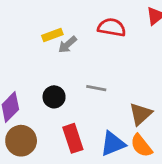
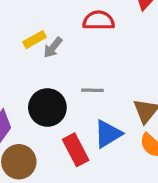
black circle: (54, 97) -> (47, 107), size x1.5
blue triangle: (113, 144) -> (108, 134), moved

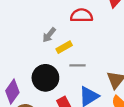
yellow rectangle: (34, 40) -> (64, 47), moved

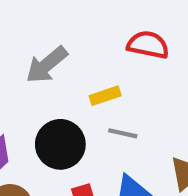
gray arrow: (49, 35) -> (47, 65), moved, size x1.5

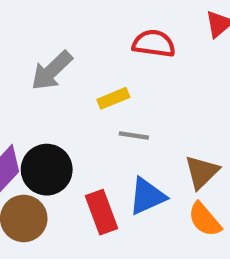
black circle: (60, 144) -> (47, 170), moved

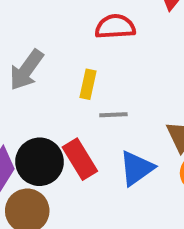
yellow rectangle: (113, 98) -> (88, 84), turned -44
red rectangle: (101, 212) -> (80, 159), moved

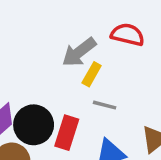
gray arrow: (26, 70) -> (79, 52), moved
red rectangle: (80, 159) -> (67, 133), turned 32

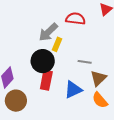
gray line: (105, 105) -> (85, 62), moved
black circle: (34, 125) -> (43, 61), moved

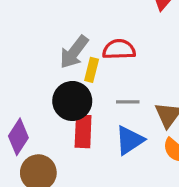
red semicircle: (75, 19) -> (119, 49), moved
gray line: (85, 62) -> (128, 102), moved

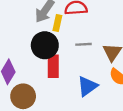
blue triangle: (130, 140) -> (87, 86), moved

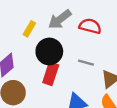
yellow rectangle: (57, 23) -> (29, 29), moved

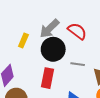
red semicircle: (90, 26) -> (77, 31), turned 30
black circle: (49, 52) -> (53, 49), moved

